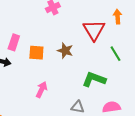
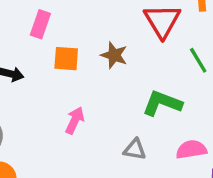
pink rectangle: (14, 42) -> (40, 24), moved

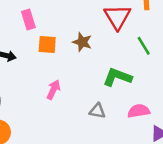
pink rectangle: (40, 24) -> (28, 19), turned -36

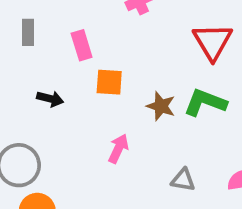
brown star: (82, 42) -> (161, 106), moved
green L-shape: (117, 77) -> (205, 102), moved

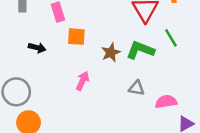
brown star: (161, 106) -> (111, 53), turned 30
gray triangle: (183, 180) -> (137, 88), moved

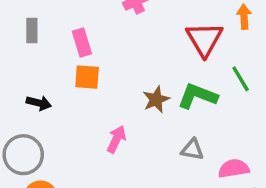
orange square: (76, 37) -> (87, 77), moved
black arrow: (37, 48) -> (39, 103), moved

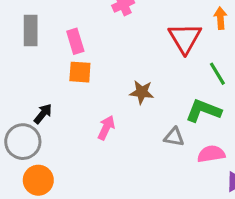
gray rectangle: (32, 30) -> (31, 30), size x1.4
green L-shape: (197, 96) -> (203, 111), moved
brown star: (156, 99) -> (142, 92), turned 30
black arrow: (39, 103) -> (43, 114), moved, turned -65

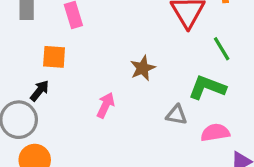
orange square: (80, 72) -> (54, 57), moved
brown star: (142, 92) -> (143, 68), turned -30

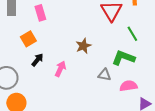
orange square: (54, 57) -> (28, 39), turned -35
black arrow: (40, 91) -> (37, 60), moved

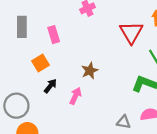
brown star: (83, 46) -> (90, 71), moved
gray triangle: (104, 75) -> (124, 122), moved

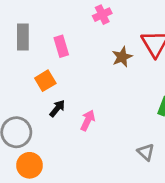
brown star: (90, 71) -> (122, 57), moved
gray triangle: (124, 122) -> (146, 152), turned 32

